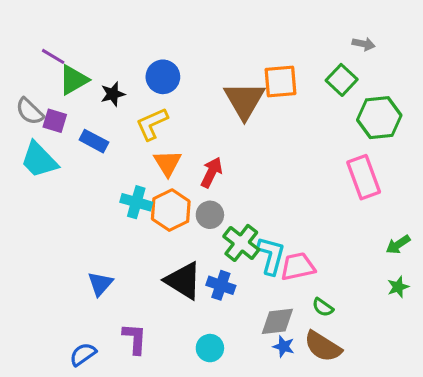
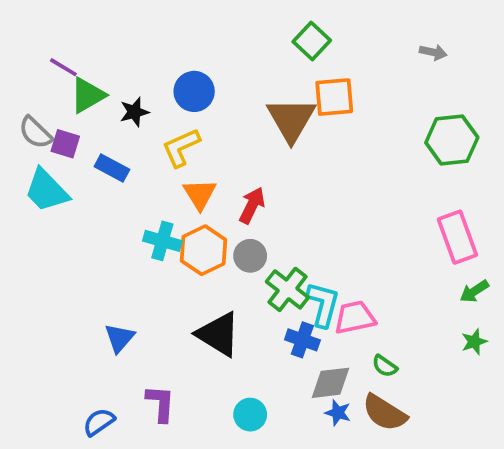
green square: (342, 80) -> (312, 41), moved
pink rectangle: (364, 177) -> (457, 237), moved
blue cross: (221, 285) -> (302, 340), moved

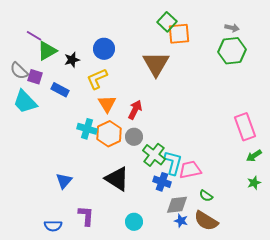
orange square: (334, 97) -> (179, 34), moved
green hexagon: (452, 140) -> (232, 51), moved
blue semicircle: (99, 422) -> (53, 226), turned -144

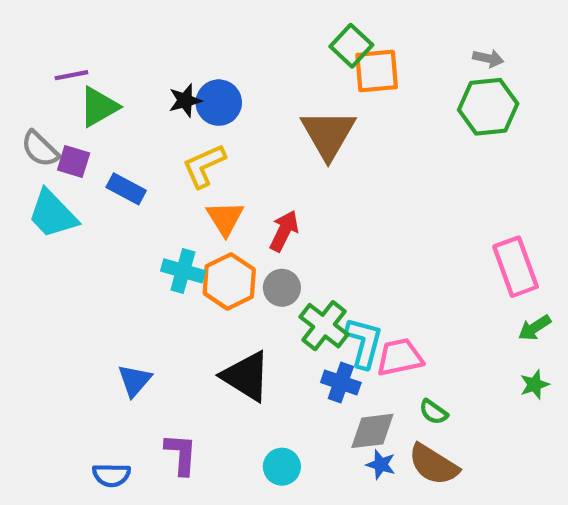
purple line: (34, 36) -> (71, 75), turned -42
black star: (72, 60) -> (185, 100), moved

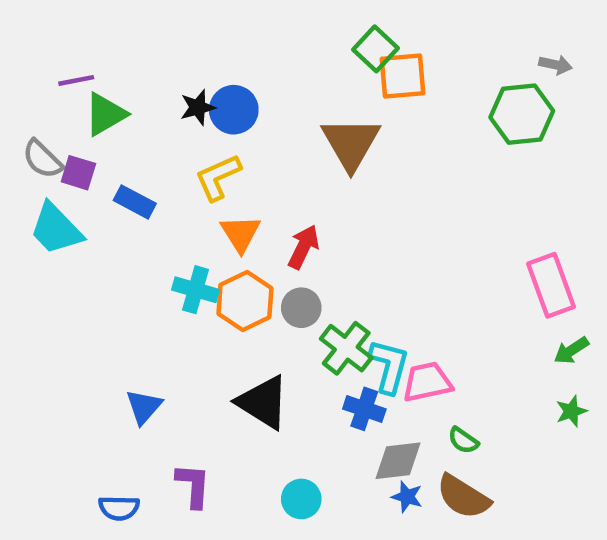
gray arrow: (488, 58) -> (556, 65), moved

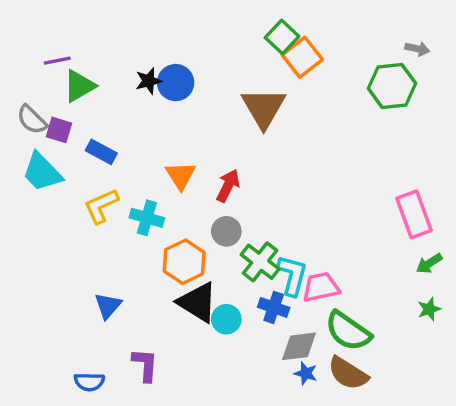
orange square: (403, 76) -> (302, 57), turned -33
yellow L-shape: (218, 177) -> (101, 206), moved
orange hexagon: (245, 301) -> (184, 262), moved
green semicircle: (463, 440) -> (348, 331), size x2.0
cyan circle: (301, 499) -> (226, 319), moved

